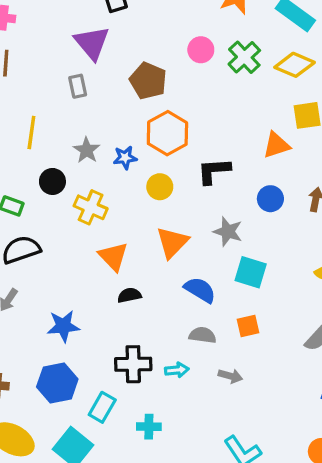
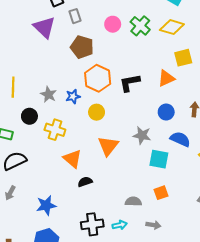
gray rectangle: (78, 86) -> (75, 16), moved
black L-shape: (214, 171) -> (130, 83), moved
blue semicircle: (200, 290) -> (180, 139), moved

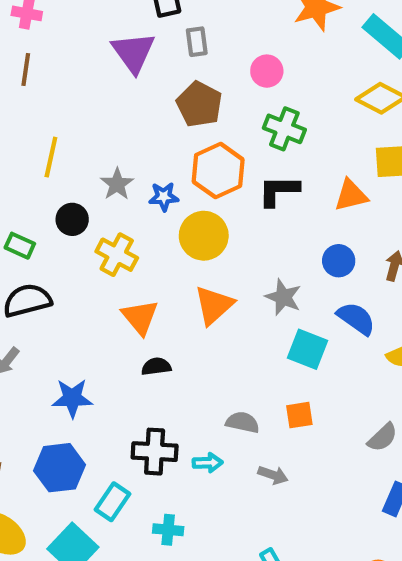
green cross: (140, 26) -> (284, 129), moved, turned -30
yellow circle: (97, 112) -> (204, 236), size x1.5

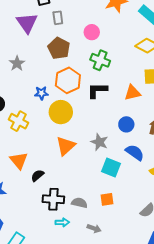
gray star: (117, 184) -> (17, 63), moved
orange triangle: (140, 317) -> (19, 161), moved
black semicircle: (156, 366) -> (38, 175), turned -32
black cross: (155, 452) -> (53, 199), moved

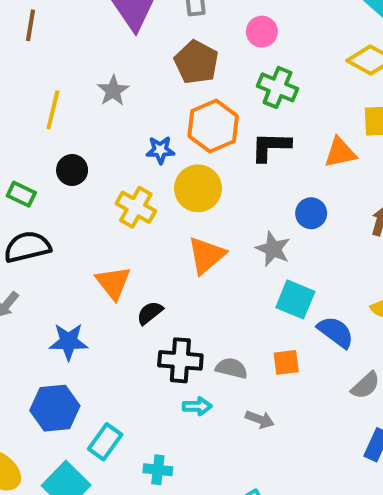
yellow cross: (19, 121) -> (136, 207), moved
blue circle: (126, 124) -> (311, 213), moved
blue semicircle: (135, 153) -> (336, 332), moved

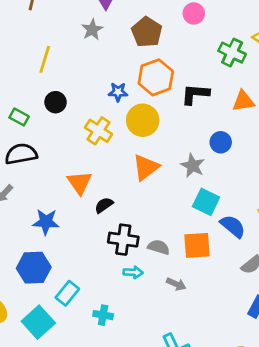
green cross: (277, 87) -> (232, 53), moved
gray star: (113, 91) -> (92, 30), moved
orange square: (286, 362) -> (197, 245), size x1.5

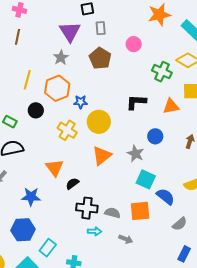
orange hexagon: (156, 77) -> (57, 88), moved

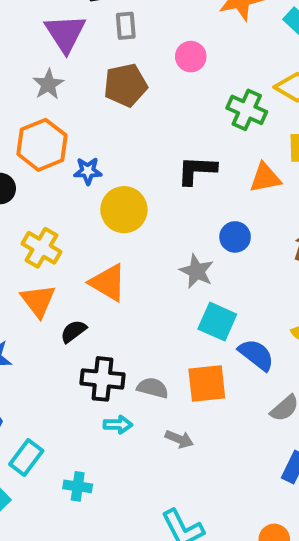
brown pentagon: (100, 58) -> (125, 85), turned 30
yellow cross: (67, 130) -> (41, 248), moved
orange triangle: (102, 156) -> (108, 283), moved, turned -50

